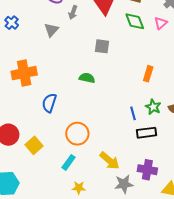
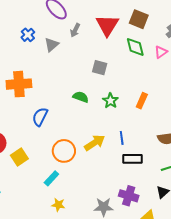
blue cross: (12, 23) -> (28, 35), moved
green star: (153, 107) -> (110, 101), moved
yellow arrow: (110, 161) -> (95, 143), moved, turned -80

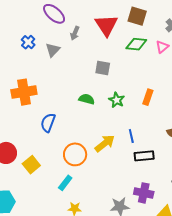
green diamond: (135, 47) -> (136, 44), turned -65

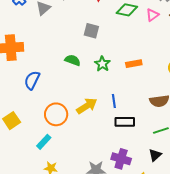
orange rectangle: (148, 97) -> (134, 64), turned 56

